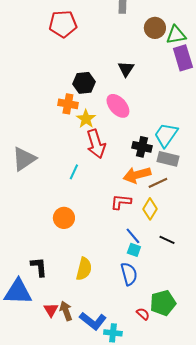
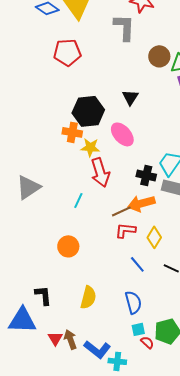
black hexagon: (84, 83) -> (88, 111), size x1.4
yellow star: (86, 119) -> (90, 147), turned -30
brown line: (158, 183) -> (121, 211), moved
cyan square: (134, 250) -> (138, 329), moved, turned -32

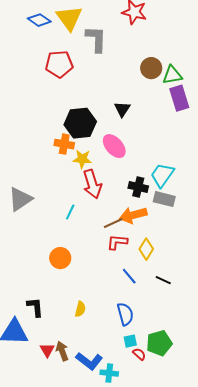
gray L-shape: (124, 27) -> (96, 39), moved
yellow semicircle: (88, 297) -> (80, 309), size x0.7

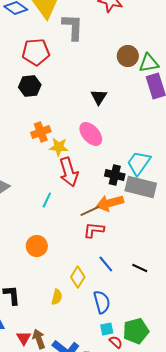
black hexagon: (80, 123) -> (30, 86), moved, size x0.7
orange cross: (64, 144) -> (41, 132), turned -30
gray rectangle: (164, 199) -> (141, 187), size x1.4
yellow diamond: (146, 249) -> (78, 277), moved

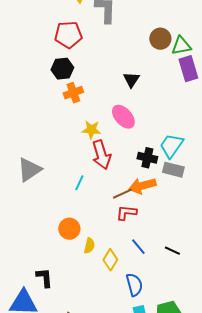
orange cross: (41, 132) -> (73, 93), moved
gray rectangle: (141, 187) -> (173, 170), size x0.7
yellow semicircle: (57, 297) -> (89, 246), moved

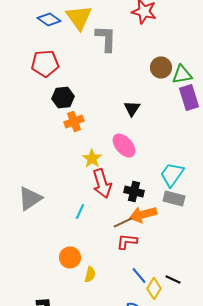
red pentagon: (68, 35) -> (45, 64), moved
yellow star: (91, 130) -> (92, 158), turned 30
black cross: (147, 158) -> (134, 192), moved
yellow diamond: (110, 260) -> (154, 288), moved

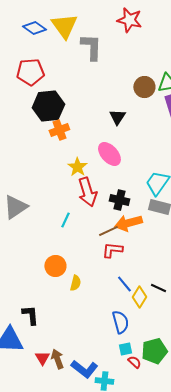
brown circle: (161, 68) -> (144, 87), moved
black hexagon: (63, 98) -> (48, 106), size x1.4

